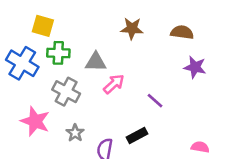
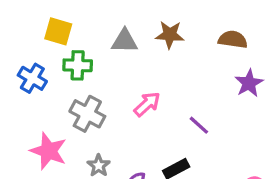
gray triangle: (96, 62) -> (124, 41), moved
blue cross: (22, 63) -> (32, 78), size x0.7
purple star: (195, 67) -> (249, 83), turned 30

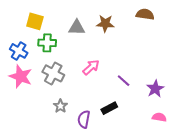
brown semicircle: (233, 39) -> (145, 14), moved
purple star: (249, 83) -> (155, 89), moved
pink star: (48, 151) -> (21, 76), moved

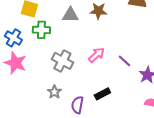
pink arrow: (91, 67) -> (96, 55), moved
gray cross: (53, 73) -> (62, 61), moved
purple line: (124, 81) -> (124, 61), moved

